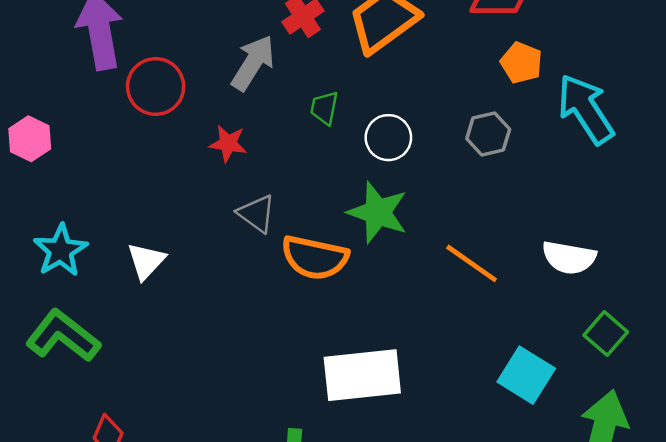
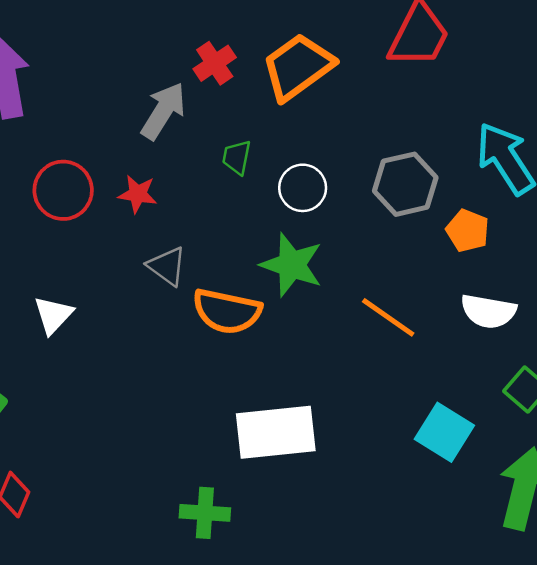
orange pentagon: (521, 63) -> (468, 231), moved
red circle: (156, 86) -> (63, 190), moved
gray hexagon: (488, 134) -> (405, 184), size x1.4

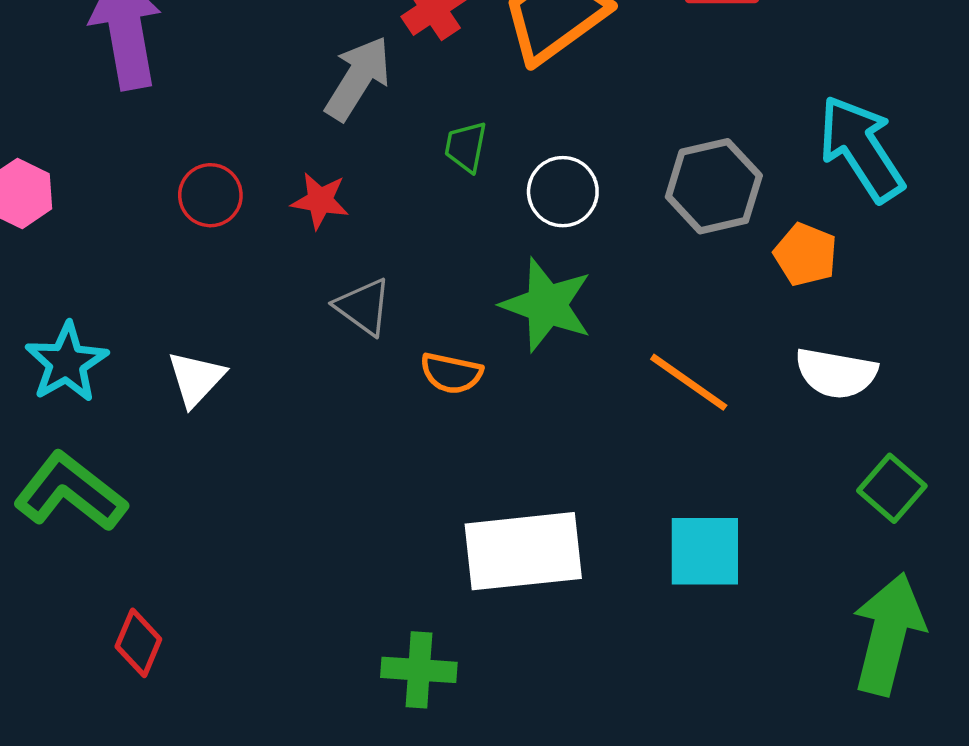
red circle: (63, 190) -> (210, 195), size x0.7
orange semicircle: (227, 311) -> (451, 373), size x0.6
cyan square: (444, 432) -> (705, 551), moved, turned -32

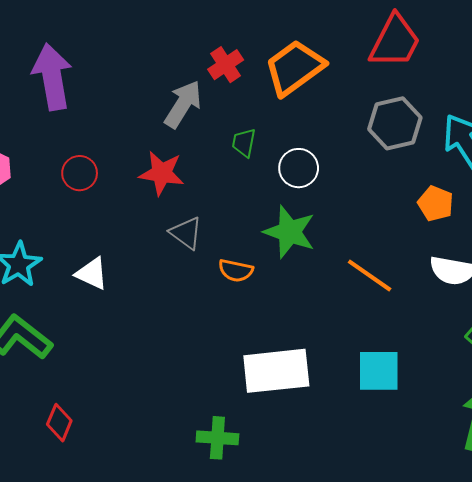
gray hexagon: (714, 186) -> (395, 123), moved
red circle: (210, 195) -> (80, 173), moved
red star: (320, 201) -> (162, 173), size x1.4
white triangle: (196, 379) -> (92, 274), turned -48

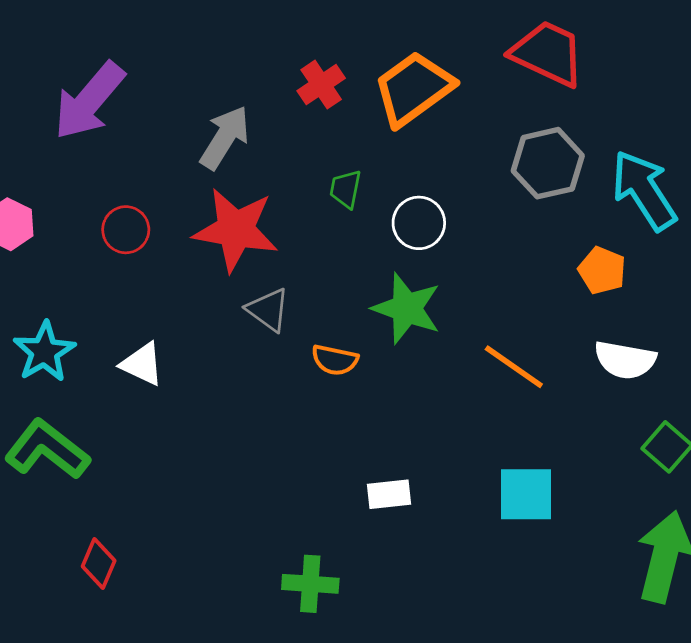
red trapezoid: (395, 41) -> (548, 53), turned -92
purple arrow: (52, 77) -> (89, 101), turned -130
gray arrow: (183, 104) -> (225, 137), moved
red star: (162, 173) -> (236, 230), size x1.4
white rectangle: (276, 371) -> (389, 494), size x0.5

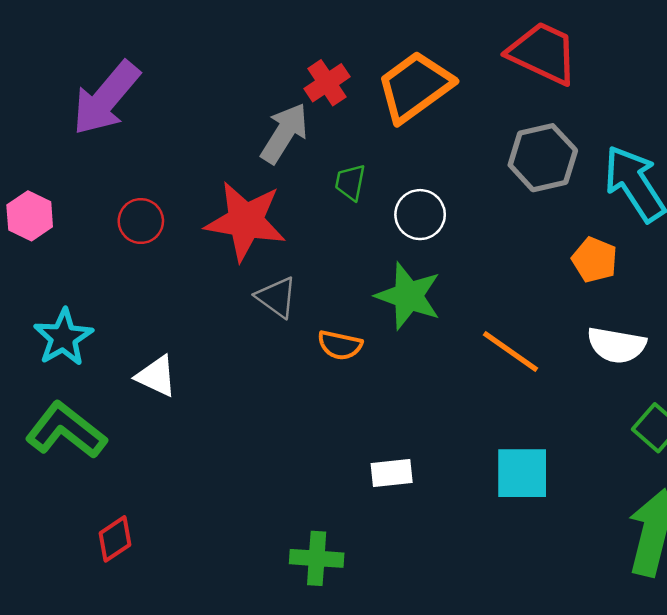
gray arrow: (225, 137) -> (284, 133), moved
white triangle: (142, 364) -> (156, 376), moved
red diamond: (99, 563) -> (115, 539), turned 33

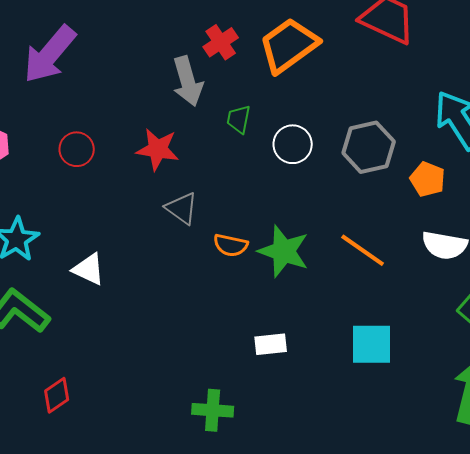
gray arrow: (284, 133) -> (188, 81), turned 132
gray hexagon: (543, 158) -> (369, 147), moved
red star: (246, 221) -> (158, 149), size x0.7
green star: (408, 296) -> (284, 251), moved

